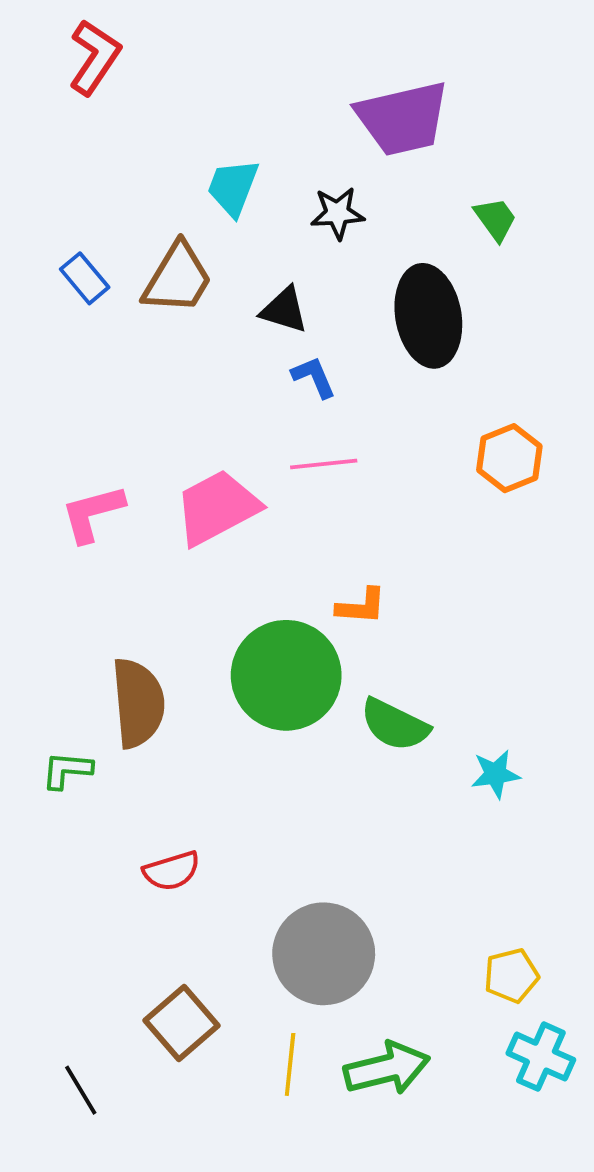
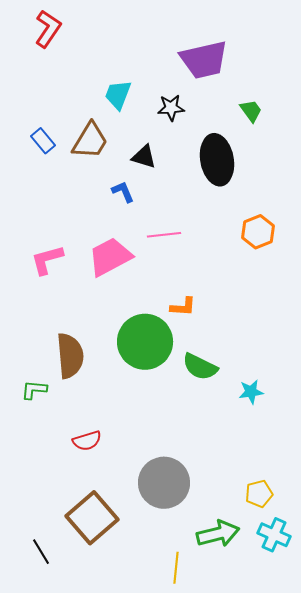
blue L-shape: (314, 377) -> (123, 192), moved
brown square: (181, 1023) -> (92, 518), size x1.4
yellow line: (290, 1064) -> (176, 568), moved
green arrow: (387, 1068) -> (218, 534), moved

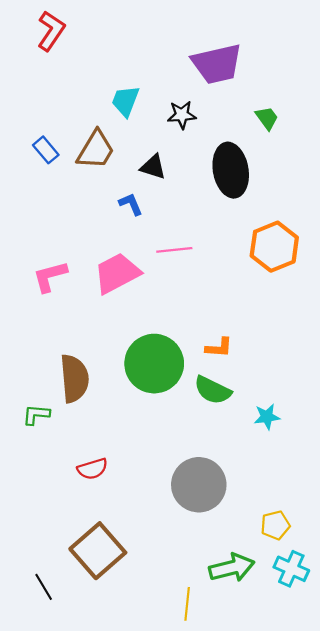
orange hexagon: (258, 232) -> (274, 247), size x1.4
orange L-shape: (183, 307) -> (219, 348), moved
gray circle: (164, 483) -> (199, 485), moved

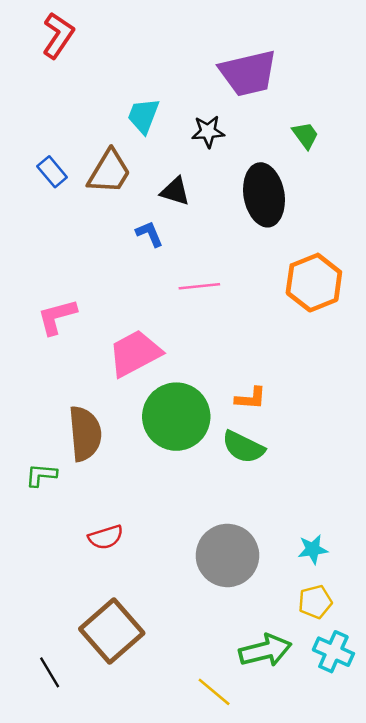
pink trapezoid: (117, 273) -> (135, 353), moved
cyan star: (267, 417) -> (313, 549), moved
yellow line: (187, 604) -> (214, 692), turned -56

